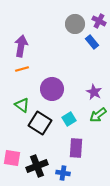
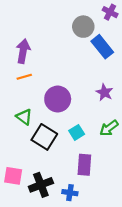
purple cross: (99, 21) -> (110, 12), moved
blue rectangle: (92, 42) -> (102, 47), size x1.5
purple star: (94, 92) -> (104, 92), moved

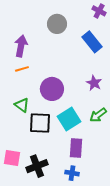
gray circle: (83, 27) -> (57, 24), moved
cyan square: (77, 132) -> (69, 119), size x1.6
black square: (44, 137) -> (40, 123), turned -30
blue cross: (70, 193) -> (72, 173), moved

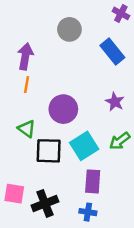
orange line: (22, 69) -> (27, 85), turned -64

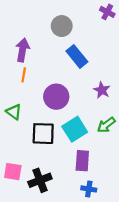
blue rectangle: (112, 51) -> (77, 56), moved
green triangle: (27, 129) -> (14, 112), moved
blue cross: (88, 212) -> (89, 189), moved

